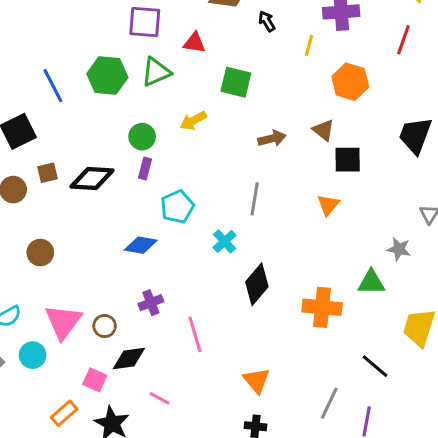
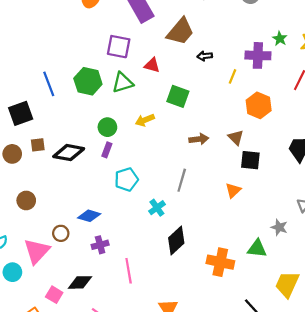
black arrow: (267, 21) -> (205, 56), turned -72
blue diamond: (141, 245) -> (89, 216), moved
brown circle: (105, 326) -> (61, 233), moved

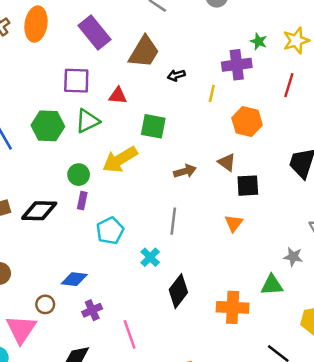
yellow arrow: (145, 120) -> (120, 160), size x1.6

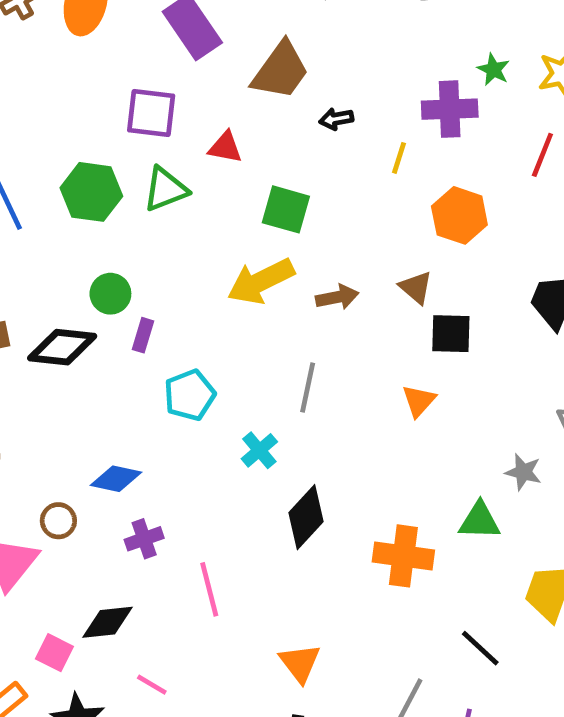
yellow arrow: (120, 160) -> (261, 281), moved
green circle: (79, 175) -> (110, 294), moved

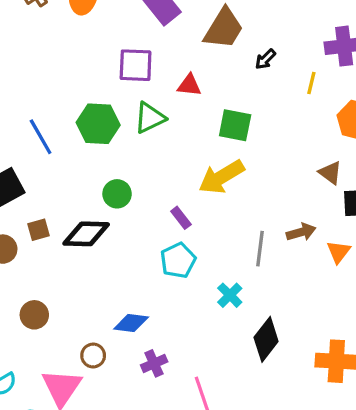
black arrow: (336, 119) -> (265, 59), turned -30
brown arrow: (337, 297) -> (301, 232), moved
purple rectangle: (143, 335) -> (181, 218), moved, turned -50

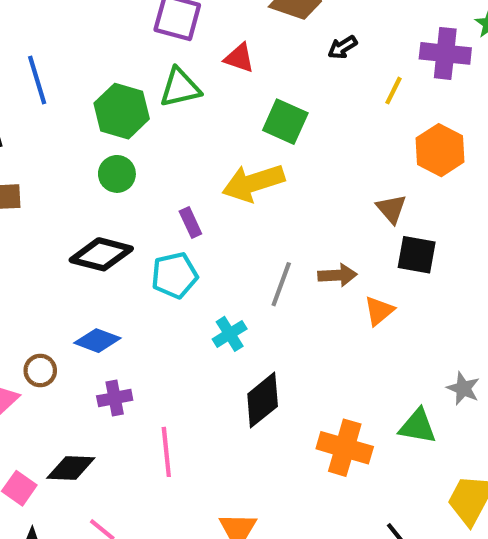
green hexagon: (98, 124) -> (122, 111), moved
black diamond: (86, 234) -> (101, 254), moved

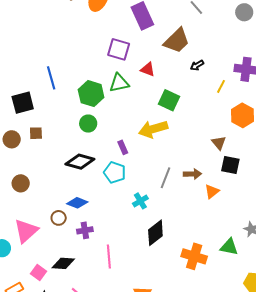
cyan pentagon: (174, 275) -> (115, 172), turned 30
brown circle: (40, 371) -> (59, 218), moved

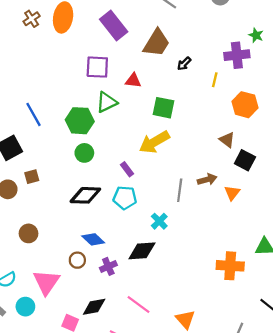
black square: (230, 165) -> (245, 160), turned 30
blue diamond: (77, 203) -> (93, 239), turned 35
black diamond: (155, 233) -> (142, 251), moved, turned 48
pink line: (109, 257) -> (138, 304), moved, turned -35

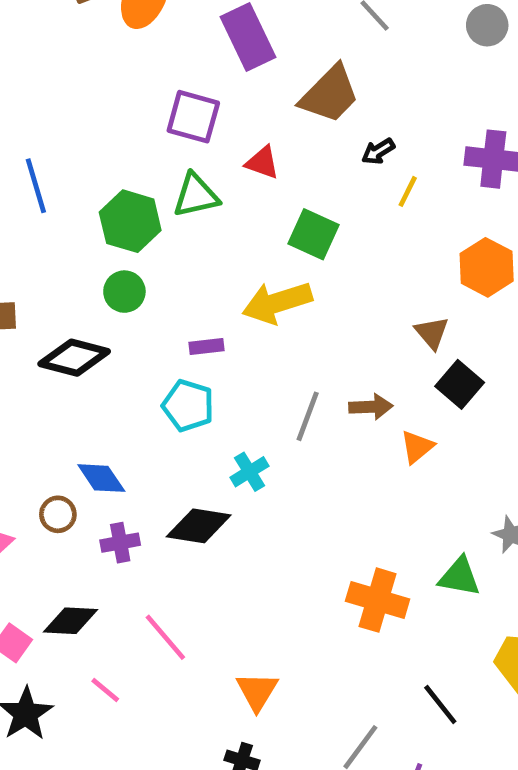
yellow line: (215, 80) -> (408, 191), moved
purple rectangle: (127, 169) -> (206, 347), turned -72
black diamond: (85, 195) -> (74, 358), moved

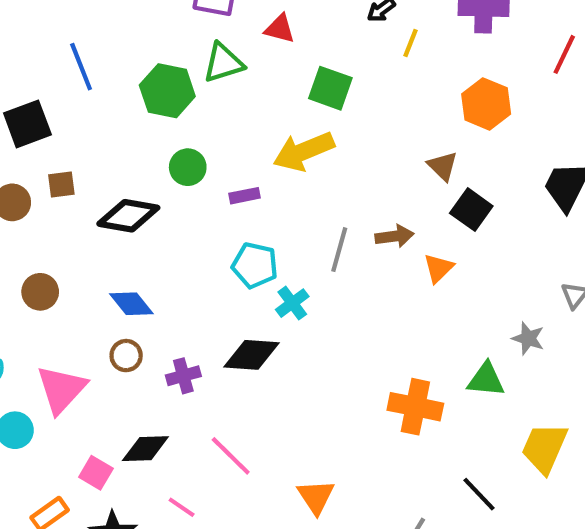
green circle: (124, 292) -> (188, 167), moved
cyan pentagon: (188, 406) -> (255, 265), moved
blue diamond: (101, 478) -> (131, 304), moved

